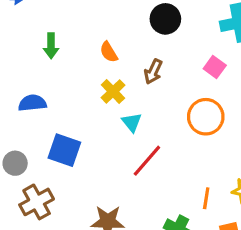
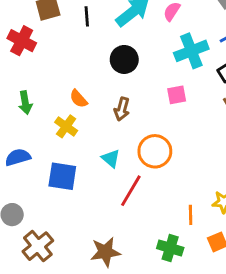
pink square: (215, 67) -> (177, 95), turned -36
yellow cross: (113, 91) -> (66, 126), moved
orange circle: (206, 117) -> (155, 151), moved
blue square: (64, 150) -> (62, 176), moved

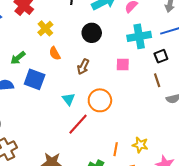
green arrow: (25, 103) -> (18, 58), moved, turned 49
yellow cross: (66, 126) -> (45, 28), moved
blue square: (62, 176) -> (35, 79), moved

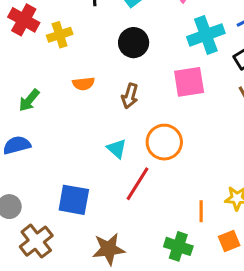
yellow cross: (45, 28) -> (60, 35), moved, turned 35
orange semicircle: (55, 53) -> (83, 84), turned -56
pink square: (123, 65) -> (189, 82), size x1.5
blue square: (35, 79) -> (74, 200), moved

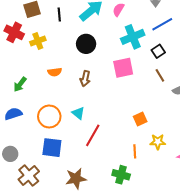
orange circle: (164, 142) -> (49, 116), moved
orange square: (229, 241) -> (140, 119), moved

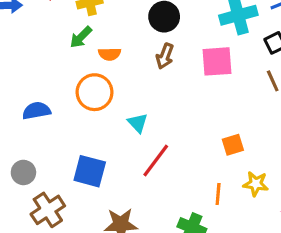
brown arrow: (85, 79) -> (165, 56), moved
green arrow: (20, 84) -> (81, 37), moved
orange circle: (49, 116) -> (95, 92), moved

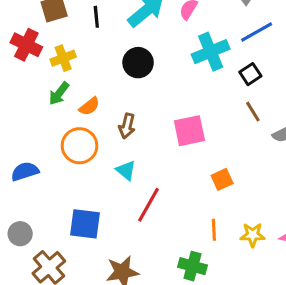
orange semicircle: (110, 54) -> (89, 106), turned -30
brown arrow: (165, 56) -> (127, 126), moved
pink square: (217, 61) -> (189, 131), moved
yellow star: (256, 184) -> (253, 235), moved

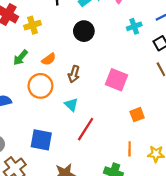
cyan cross: (211, 52) -> (134, 26), size x0.6
green arrow: (59, 94) -> (20, 58), moved
pink square: (189, 131) -> (117, 80), turned 30

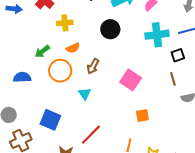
yellow cross: (33, 25) -> (65, 23), moved
cyan cross: (134, 26) -> (157, 35), size x1.6
green arrow: (20, 58) -> (42, 51), moved
red line: (86, 129) -> (91, 135), moved

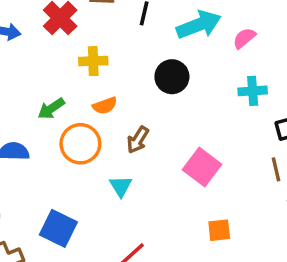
cyan cross: (157, 35) -> (253, 91), size x0.7

